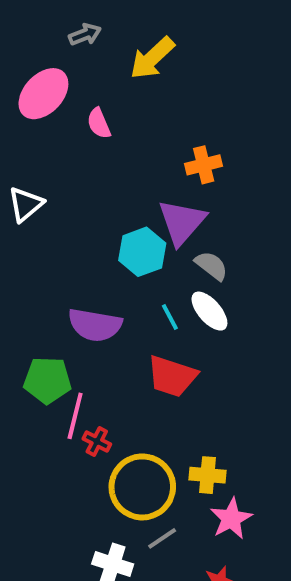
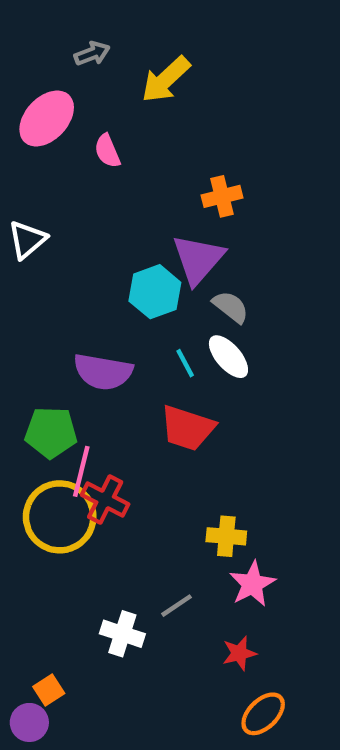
red cross: (97, 442) -> (105, 500), size x1.5
yellow circle: (142, 487) -> (60, 517), moved

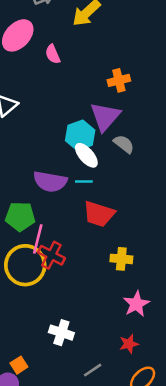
white ellipse: (228, 357) -> (86, 155), moved
cyan line: (185, 363) -> (84, 182), moved, turned -63
yellow cross: (226, 536) -> (121, 259), moved
gray line: (177, 606) -> (93, 370), moved

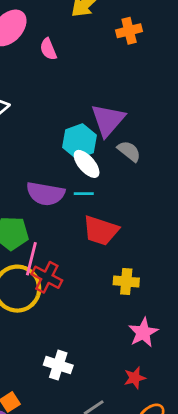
orange cross: (119, 80) -> (129, 31), moved

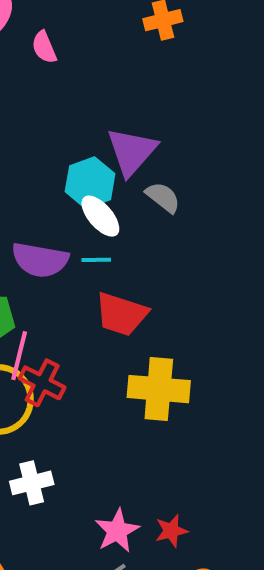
yellow cross: (126, 281) -> (159, 389), size x1.6
pink star: (143, 332) -> (117, 531), moved
white cross: (58, 365) -> (32, 483), moved, turned -32

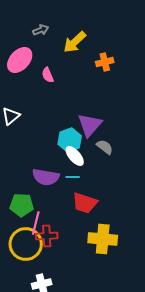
red cross: (42, 383) -> (47, 236), turned -30

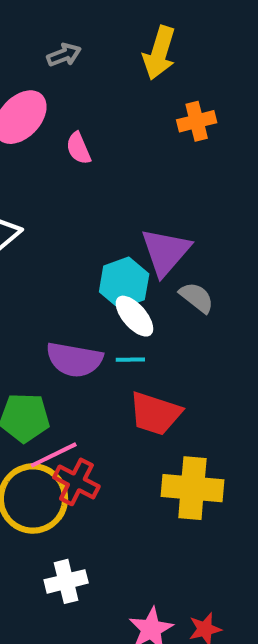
yellow arrow: (75, 42) -> (159, 53), moved, turned -30
pink line: (36, 223) -> (54, 455), turned 50
red cross: (47, 236) -> (76, 482), turned 30

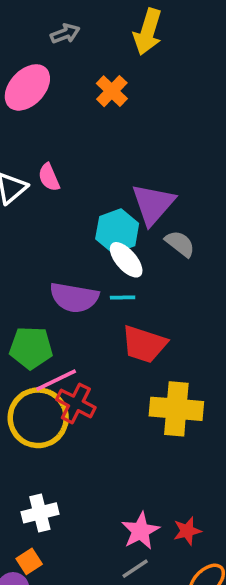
orange cross: (197, 121) -> (112, 91), moved, turned -32
pink semicircle: (78, 148) -> (49, 177), moved
white cross: (66, 581) -> (40, 513), moved

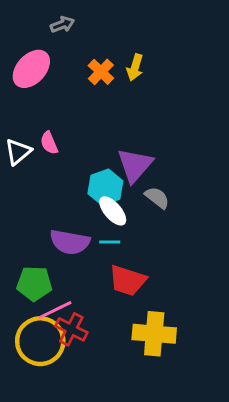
yellow arrow: (148, 32) -> (135, 67), moved, size x0.7

